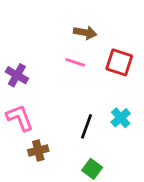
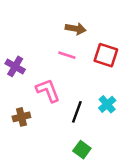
pink L-shape: (20, 118) -> (48, 90), moved
brown cross: (38, 150) -> (21, 117), moved

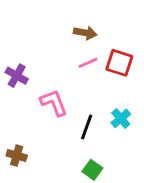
pink line: (67, 55) -> (88, 63), moved, turned -42
brown cross: (21, 117) -> (17, 156), moved, turned 30

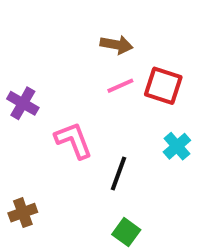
cyan cross: (121, 118) -> (177, 146), moved
brown cross: (17, 156) -> (23, 213), turned -36

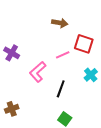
pink line: (120, 86) -> (63, 55), moved
pink L-shape: (74, 140) -> (38, 72), turned -110

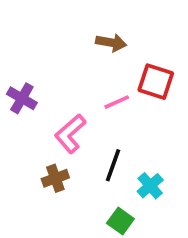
cyan cross: (91, 75) -> (150, 186), moved
brown cross: (12, 109) -> (55, 178), moved

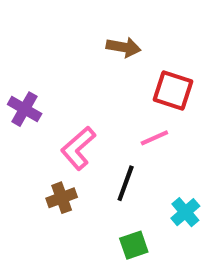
pink line: (117, 102) -> (154, 138), moved
cyan cross: (150, 186) -> (185, 212), moved
green square: (120, 221) -> (134, 245), turned 35

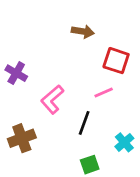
brown cross: (62, 198) -> (22, 138), moved, size x1.4

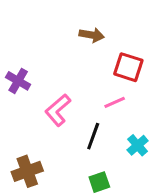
brown cross: (22, 138) -> (27, 171), moved
cyan cross: (124, 142) -> (138, 145), moved

